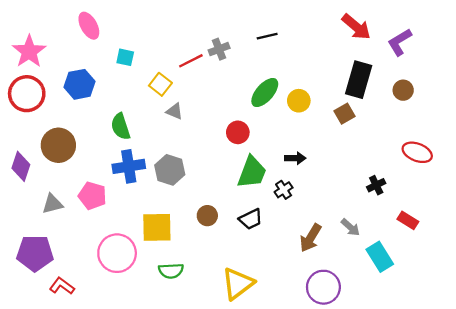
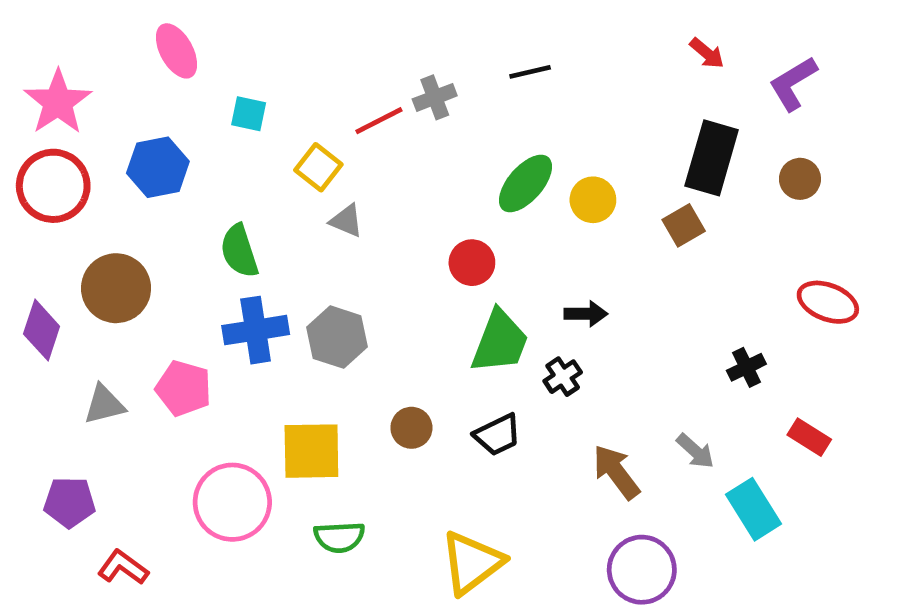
red arrow: (356, 27) -> (707, 53), size x0.6
brown arrow: (311, 238) -> (616, 472), turned 112
purple pentagon: (35, 253) -> (69, 502), size x0.7

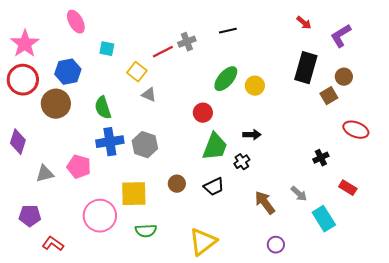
brown square: (684, 225) -> (329, 96), moved
brown circle: (116, 288) -> (56, 104), moved
purple circle: (642, 570) -> (276, 245), size x0.6

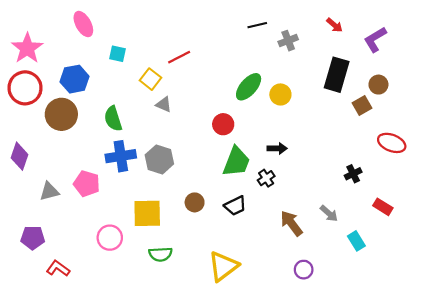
black line: (228, 31) -> (257, 25), moved
gray cross: (187, 42) -> (288, 41), moved
pink circle: (100, 216) -> (110, 238), size x0.7
cyan rectangle: (324, 219) -> (356, 241), size x0.7

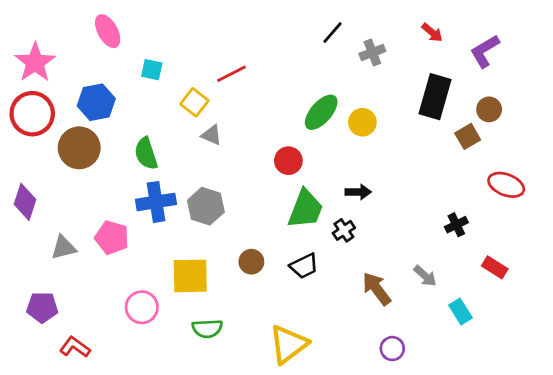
black line: (257, 25) -> (333, 33), turned -36

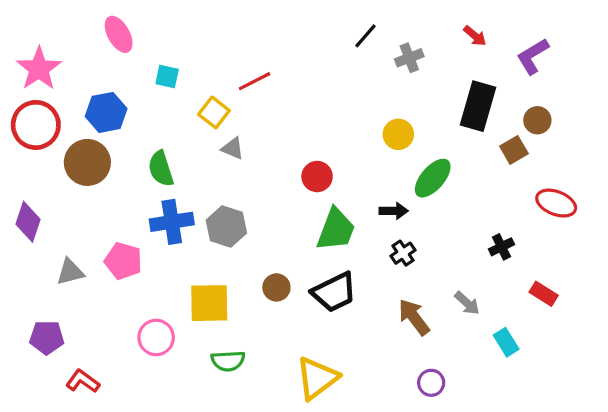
green ellipse: (321, 112) -> (433, 178), moved
black cross: (344, 230) -> (403, 253), moved
black trapezoid: (304, 266) -> (334, 292), size x1.4

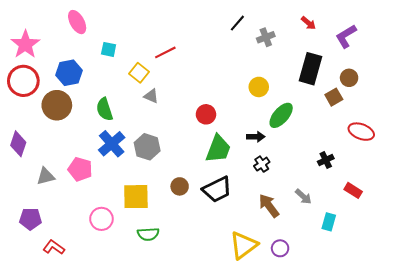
blue cross: (172, 222) -> (112, 144), turned -32
cyan rectangle: (506, 342) -> (329, 222), turned 48
yellow triangle: (317, 378) -> (244, 245), moved

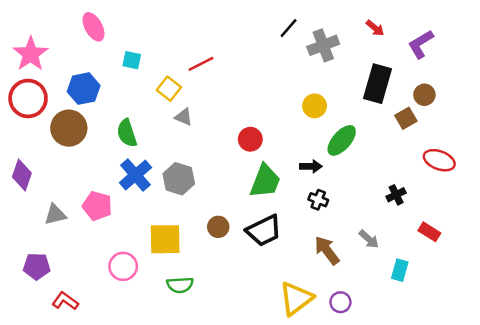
gray cross: (266, 37) -> (323, 45), size x1.4
black cross: (262, 164) -> (318, 200), turned -35

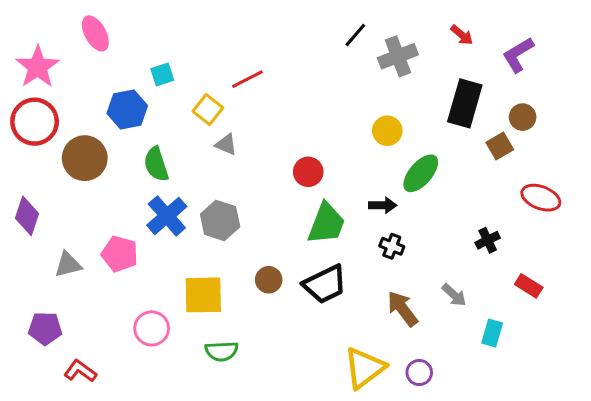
pink ellipse: (94, 27) -> (95, 33), moved
cyan square: (132, 60) -> (162, 75), turned -30
blue hexagon: (84, 89) -> (127, 109), moved

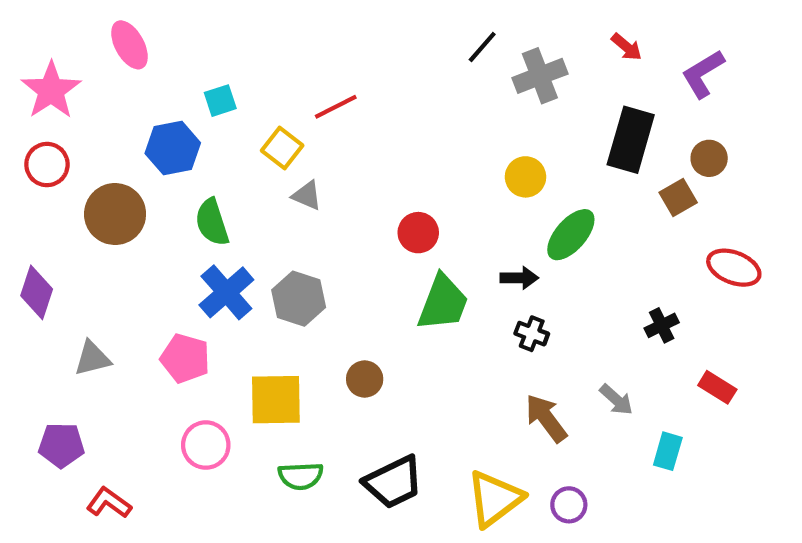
red circle: (35, 122) -> (47, 165), size x0.7
pink pentagon: (120, 254) -> (185, 358), moved
black trapezoid: (325, 284) -> (393, 482), moved

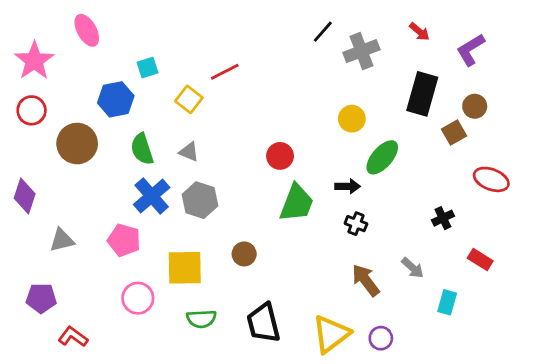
gray triangle: (307, 195) -> (189, 152), moved
black trapezoid: (393, 482) -> (263, 323), turned 102

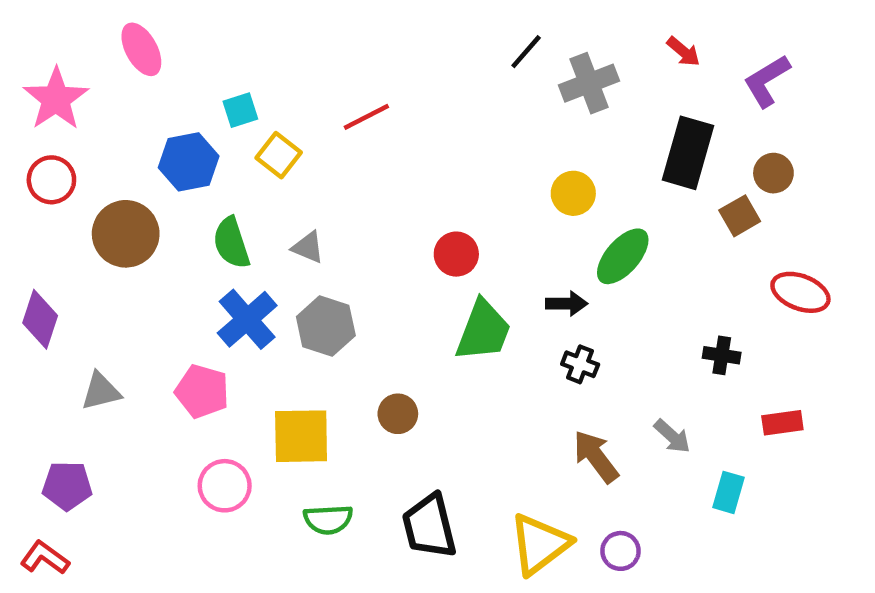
yellow square: (189, 99) -> (279, 155), moved
black cross: (443, 218) -> (722, 355), turned 35
red rectangle: (480, 259) -> (782, 423), turned -40
red L-shape: (73, 337) -> (45, 558), moved

